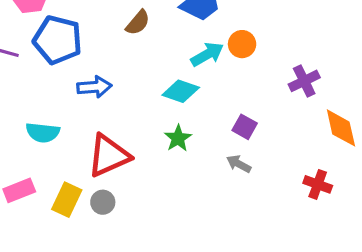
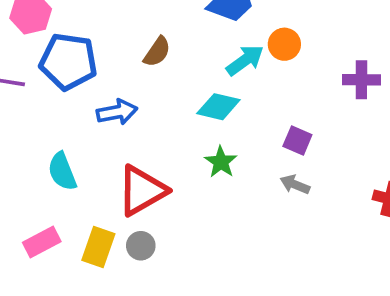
brown semicircle: (138, 23) -> (157, 52), moved
purple cross: (304, 81) -> (361, 80), turned 32
cyan semicircle: (43, 132) -> (62, 171), turned 68

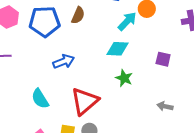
brown semicircle: (157, 52) -> (78, 15), moved
blue pentagon: (68, 62) -> (45, 22), moved
gray arrow: (295, 184) -> (165, 106), moved

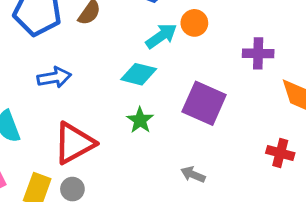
purple square: (163, 59) -> (204, 103), size x1.8

